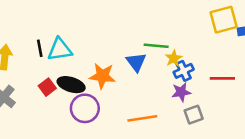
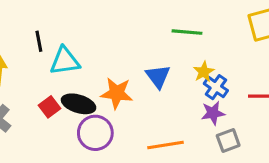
green line: (156, 46) -> (187, 32), moved
black line: (40, 48) -> (39, 41), moved
blue cross: (184, 71) -> (216, 87), turned -30

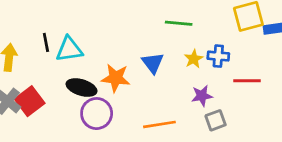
black line: (39, 41) -> (46, 42), moved
blue cross: (216, 87) -> (218, 56), moved, turned -30
red square: (50, 107) -> (30, 101), moved, size x1.5

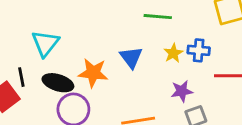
black line: (46, 42) -> (21, 77), moved
cyan triangle: (69, 49) -> (45, 43), turned -44

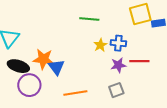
blue triangle: (131, 57) -> (56, 67), moved
purple star: (182, 91) -> (118, 65), moved

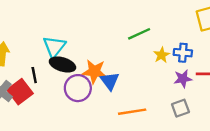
green line: (89, 19) -> (139, 34), moved, turned -30
black ellipse: (18, 66) -> (62, 64), moved
purple circle: (29, 85) -> (78, 88), moved

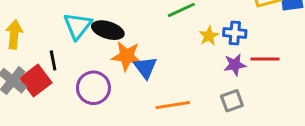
black ellipse: (62, 64) -> (108, 30), moved
purple circle: (78, 88) -> (93, 88), moved

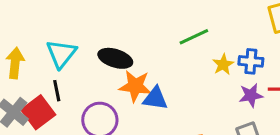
cyan triangle: (78, 26) -> (61, 54), moved
blue triangle: (145, 68) -> (155, 98), turned -45

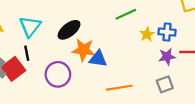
black ellipse: (115, 58) -> (69, 30), turned -55

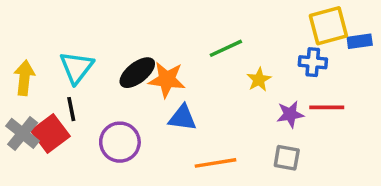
blue cross: (167, 32) -> (313, 62), moved
orange star: (84, 50) -> (167, 80), moved
gray square: (165, 84) -> (287, 158), turned 30

